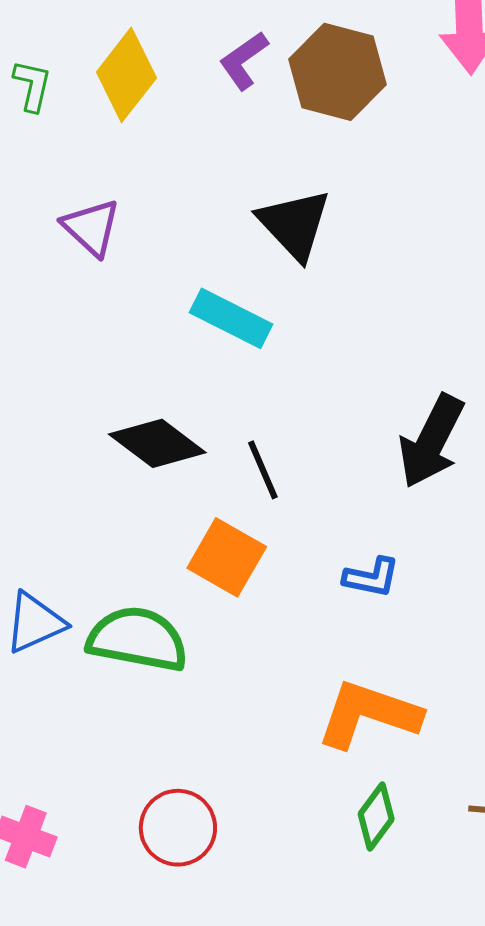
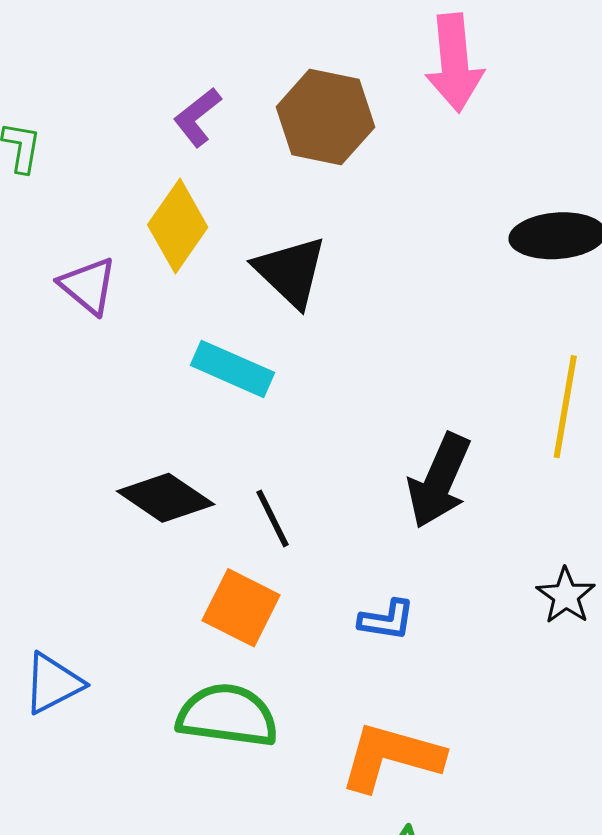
purple L-shape: (244, 61) -> (197, 117), moved
yellow diamond: (126, 75) -> (178, 226), moved
green semicircle: (138, 639) -> (227, 715), moved

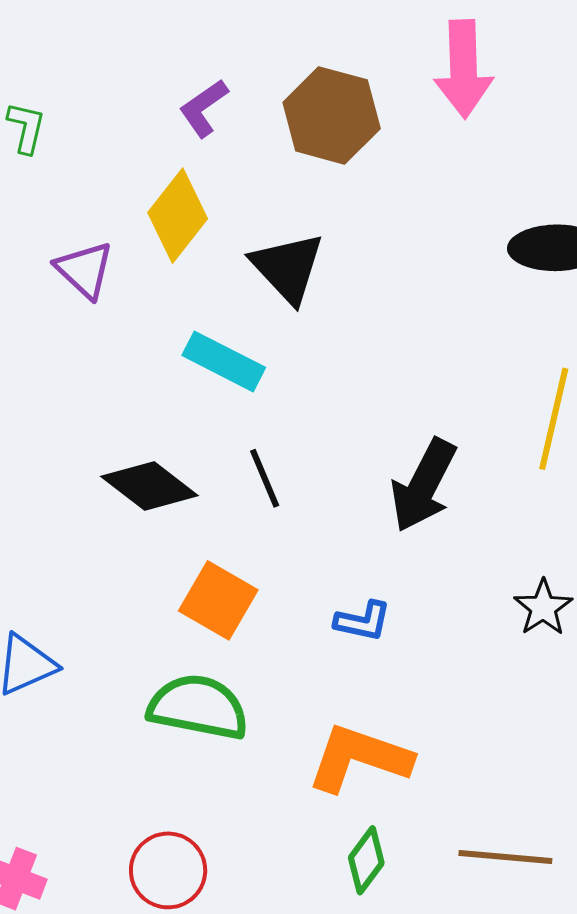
black line: (273, 518) -> (265, 478), moved

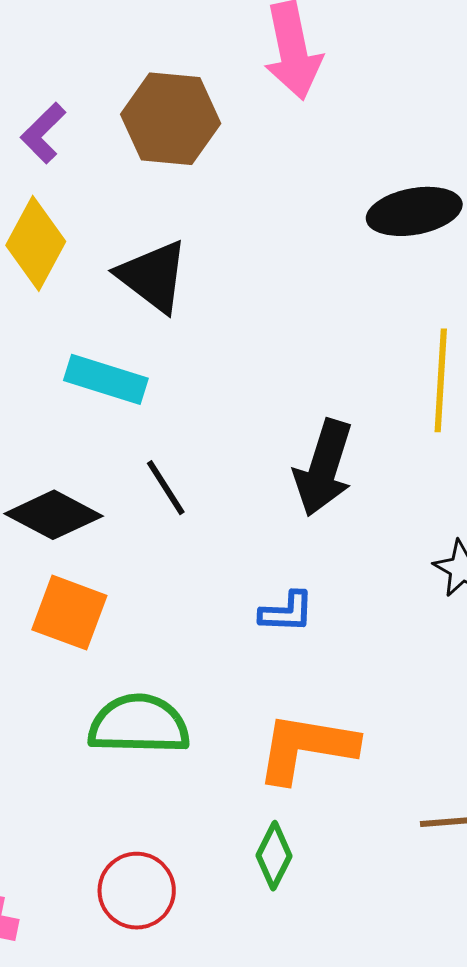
orange square: (218, 600) -> (69, 613), moved
green diamond: (366, 860) -> (274, 856), moved

